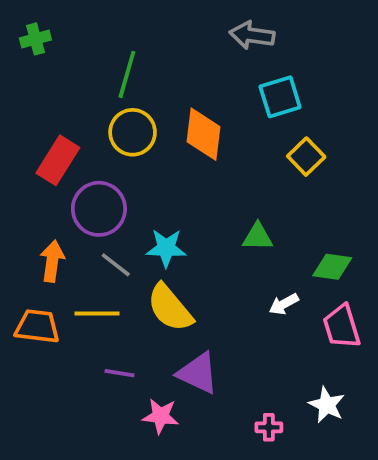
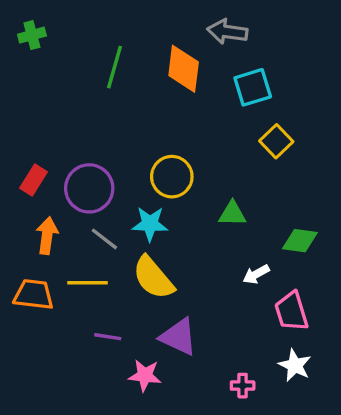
yellow circle: (133, 132) -> (172, 177), moved
orange diamond: (203, 134) -> (184, 69), moved
red rectangle: (58, 160) -> (34, 180), moved, size x0.7
pink trapezoid: (342, 326) -> (291, 311), moved

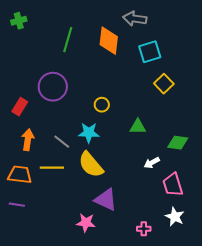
yellow circle: (172, 177) -> (102, 105), size x0.6
purple circle: (89, 188) -> (53, 87), moved
purple line: (108, 337) -> (17, 205), moved

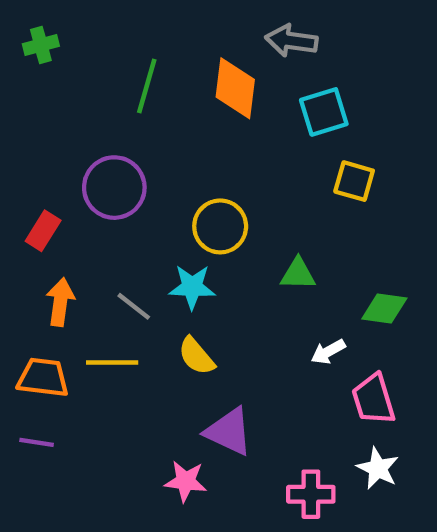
yellow square: (164, 84) -> (354, 181), turned -30
yellow circle: (102, 105) -> (220, 226), size x1.6
yellow semicircle: (91, 165) -> (196, 356), size x0.7
pink cross: (144, 229) -> (311, 494), size x1.5

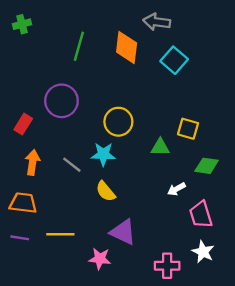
cyan square: (324, 112) -> (174, 60), turned -32
yellow square: (354, 181) -> (188, 129), moved
yellow line: (112, 362) -> (60, 234), moved

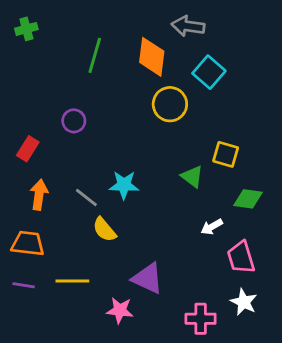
purple circle: (61, 101) -> (74, 121), size x0.6
yellow circle: (118, 122) -> (170, 104), moved
green triangle: (160, 147) -> (192, 177), turned 36
yellow semicircle: (106, 191) -> (104, 230), moved

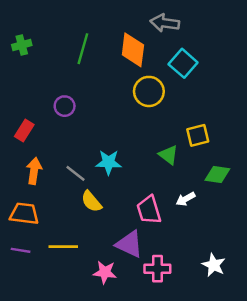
green cross: (26, 29) -> (22, 45), moved
yellow square: (226, 154) -> (198, 135), turned -30
pink trapezoid: (241, 257) -> (149, 210), moved
pink cross: (201, 319) -> (157, 269), moved

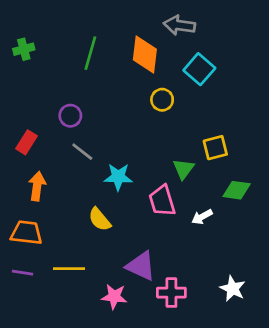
yellow circle: (149, 91) -> (162, 100), size x0.7
green triangle: (168, 155) -> (183, 169), turned 30
gray line: (76, 173) -> (82, 152), moved
pink trapezoid: (149, 210) -> (162, 201), moved

